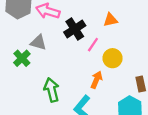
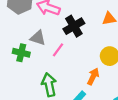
pink line: (93, 45) -> (58, 50), moved
green cross: (22, 58) -> (21, 53), turned -35

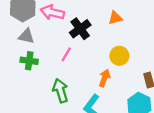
gray triangle: (38, 38) -> (26, 36), moved

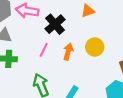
orange arrow: (105, 78) -> (68, 52), moved

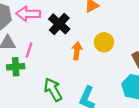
pink line: (44, 50) -> (29, 50), moved

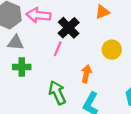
pink line: (29, 50) -> (58, 49), moved
orange arrow: (77, 51) -> (86, 74), moved

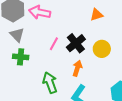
black cross: (69, 28) -> (76, 43), moved
gray triangle: (16, 43) -> (17, 35), turned 35

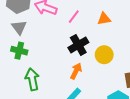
pink line: (54, 44) -> (74, 17), moved
green arrow: (50, 83) -> (32, 79), moved

